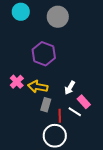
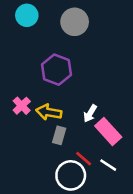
pink rectangle: (84, 102) -> (108, 132), size x1.5
white line: (75, 112) -> (108, 165), moved
red line: (60, 116) -> (84, 159), moved, turned -48

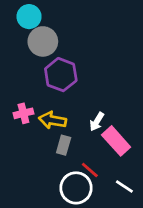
gray circle: (75, 22) -> (43, 41), moved
pink cross: (22, 106) -> (23, 113), turned 30
white line: (108, 165) -> (124, 187), moved

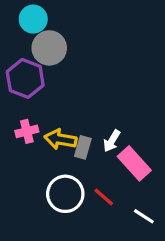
purple hexagon: (61, 75) -> (25, 78), moved
gray rectangle: (64, 145) -> (83, 147), moved
white circle: (76, 188) -> (65, 194), moved

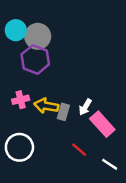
cyan circle: (33, 19) -> (16, 30), moved
purple hexagon: (25, 78) -> (35, 59), moved
white circle: (65, 194) -> (19, 147), moved

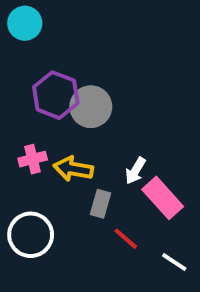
cyan circle: (16, 30) -> (25, 23), moved
gray circle: (38, 36) -> (91, 107), moved
gray rectangle: (63, 112) -> (101, 204), moved

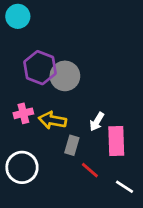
pink rectangle: (163, 198) -> (116, 141), turned 40

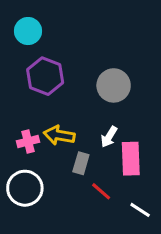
cyan circle: (18, 16) -> (28, 31), moved
gray circle: (65, 76) -> (114, 85), moved
pink cross: (23, 113) -> (28, 141), moved

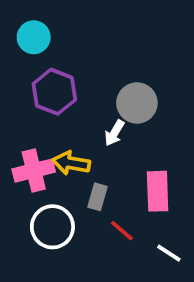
white arrow: (109, 137) -> (114, 133), moved
pink cross: (28, 141) -> (34, 171), size x1.5
white circle: (25, 188) -> (52, 227), moved

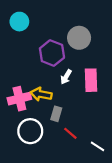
purple hexagon: (54, 92) -> (52, 53), moved
gray circle: (137, 103) -> (79, 38), moved
pink rectangle: (158, 191) -> (91, 80), moved

